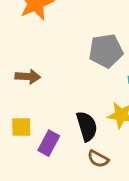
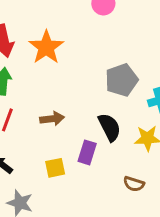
black semicircle: (87, 126) -> (109, 127), moved
purple rectangle: (49, 143) -> (87, 152), moved

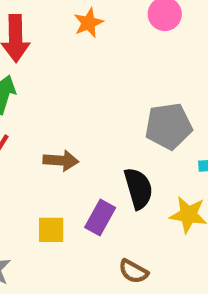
orange star: (46, 47) -> (88, 23), moved, size x0.6
brown semicircle: (134, 184) -> (133, 271), moved

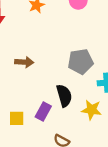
brown arrow: (61, 160) -> (24, 62), moved

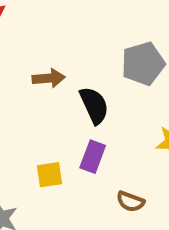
black semicircle: (64, 96) -> (94, 105), moved

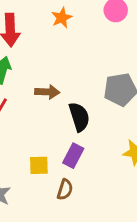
brown semicircle: (130, 201) -> (65, 190), moved, turned -100

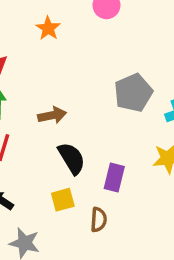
black semicircle: (79, 117) -> (72, 158), moved
purple rectangle: (73, 156) -> (114, 177), moved

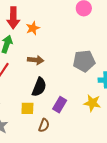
orange star: (48, 28) -> (33, 28), moved
black semicircle: (72, 158) -> (39, 87), turned 36

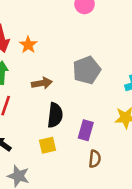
gray pentagon: (84, 61) -> (87, 70), moved
brown semicircle: (44, 125) -> (95, 159), moved

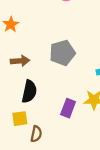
purple rectangle: (86, 130) -> (68, 108), moved
brown semicircle: (95, 159) -> (36, 134), moved

